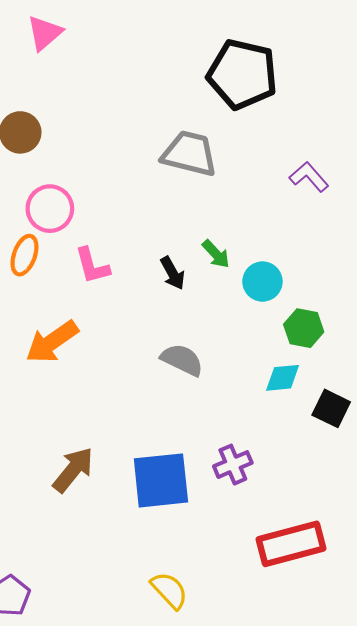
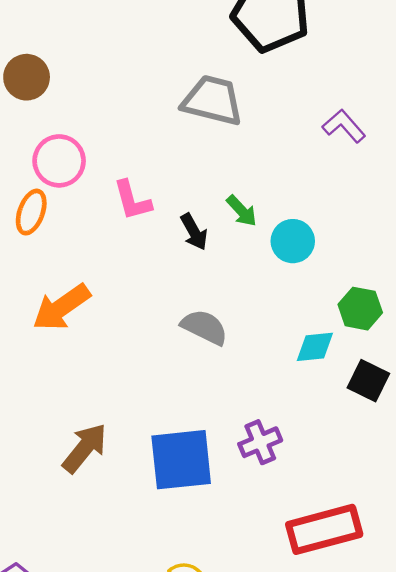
pink L-shape: (92, 266) -> (132, 200), moved
green hexagon: (304, 328) -> (360, 309), moved

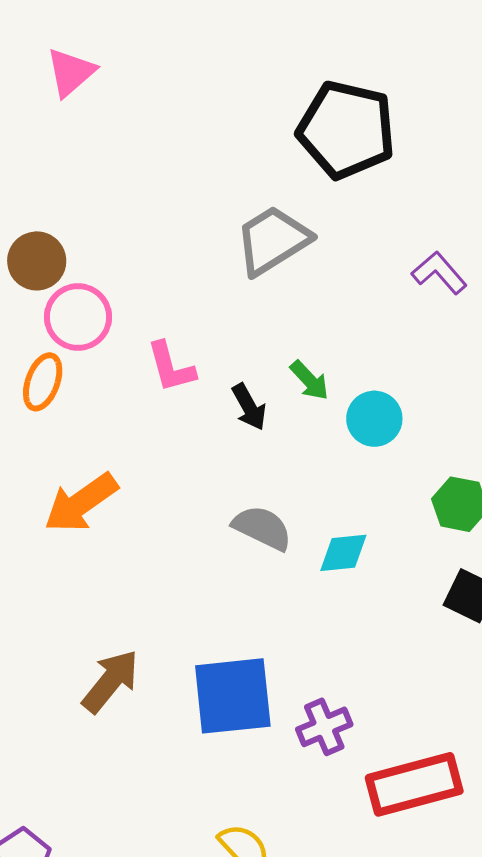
brown circle: (27, 77) -> (37, 261), moved
gray trapezoid: (213, 100) -> (273, 240), turned -46
cyan diamond: (315, 347) -> (343, 553), moved
purple cross: (260, 442) -> (324, 727), moved

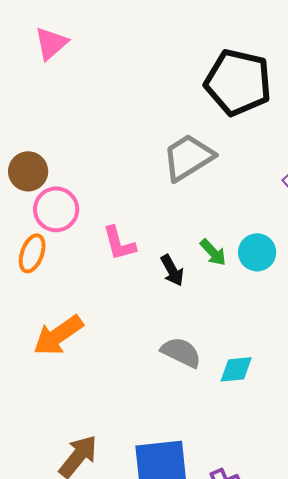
cyan circle: (374, 419) -> (257, 252), moved

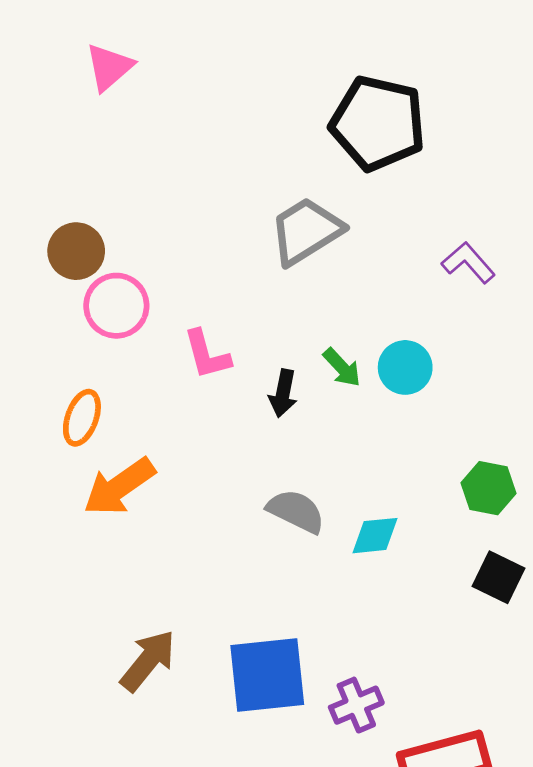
orange ellipse: (32, 253) -> (82, 418), moved
black arrow: (172, 270) -> (283, 393), turned 40

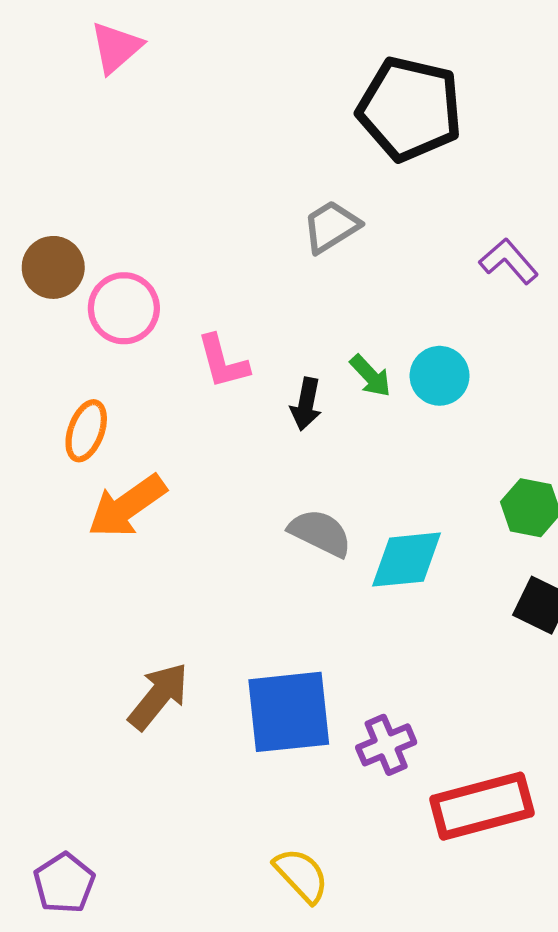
gray trapezoid: (306, 231) -> (331, 227), size x0.7
brown circle: (76, 251) -> (53, 267), moved
cyan diamond: (375, 536) -> (407, 560), size x1.4

